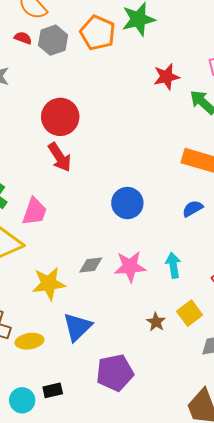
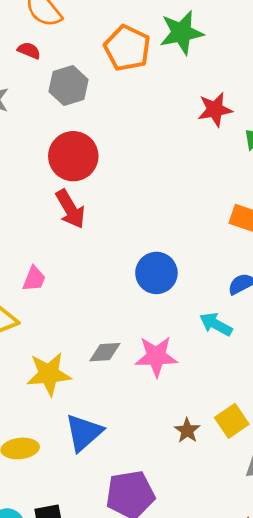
gray hexagon: (53, 40) -> (69, 86), moved
pink trapezoid: (34, 212) -> (34, 279), size x0.7
cyan arrow: (173, 265) -> (216, 324), moved, turned -55

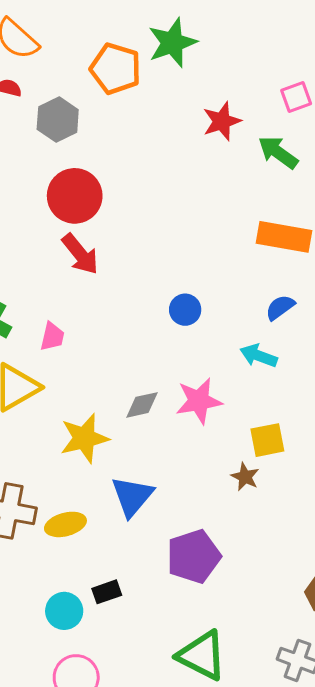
blue circle: (156, 273) -> (185, 310), size x0.7
yellow square: (232, 421) -> (267, 440), moved, turned 32

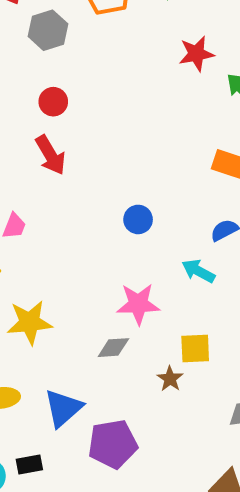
red circle: (75, 196) -> (53, 102), size x0.6
gray diamond: (142, 405) -> (113, 348), moved
blue triangle: (132, 496) -> (63, 408), moved

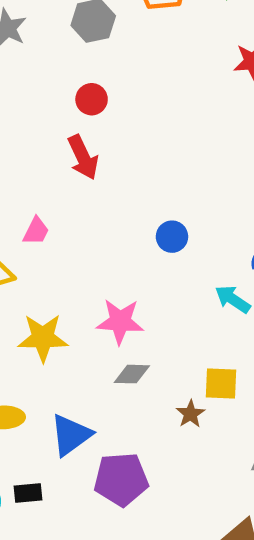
pink star: (138, 304) -> (120, 321), moved

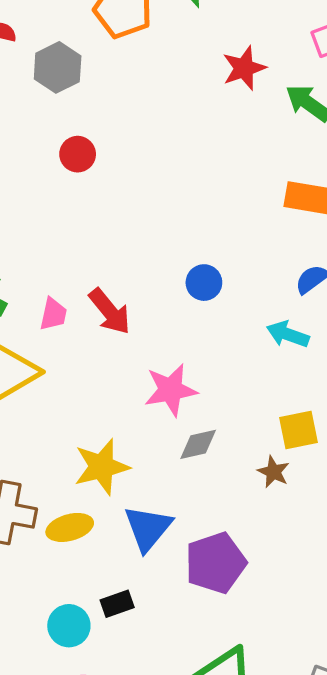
red arrow: (83, 157) -> (110, 311), moved
yellow star: (43, 338) -> (102, 467), moved

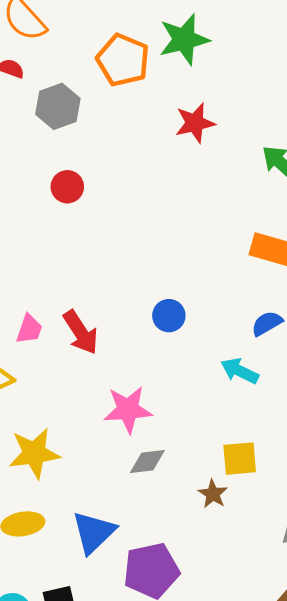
red star: (244, 68) -> (195, 123), moved
yellow star: (102, 467) -> (34, 453), moved

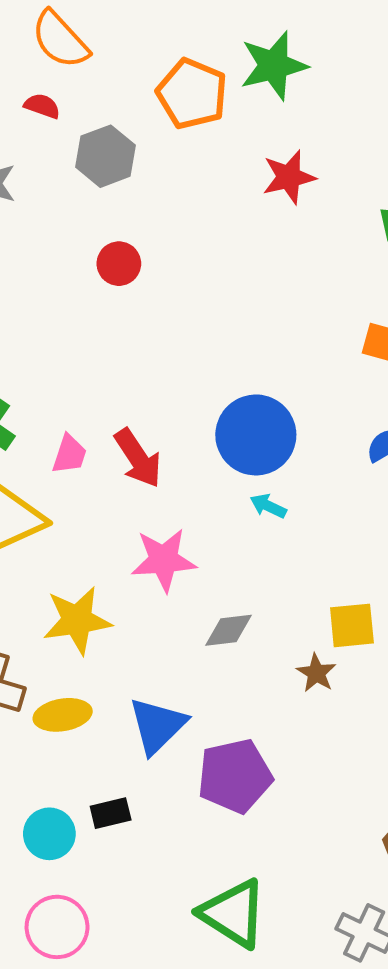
blue circle: (169, 316) -> (256, 435), size x1.8
cyan arrow: (240, 371) -> (268, 506), moved, size x0.7
pink star: (128, 410) -> (164, 560), moved

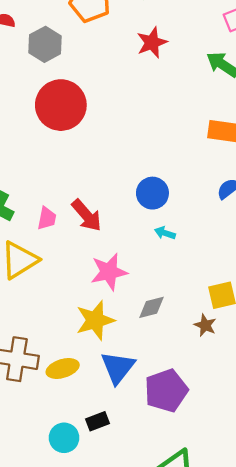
red circle: (119, 264) -> (61, 105), size x2.0
blue circle: (256, 435) -> (152, 193), size x0.7
yellow star: (77, 620) -> (95, 320), moved

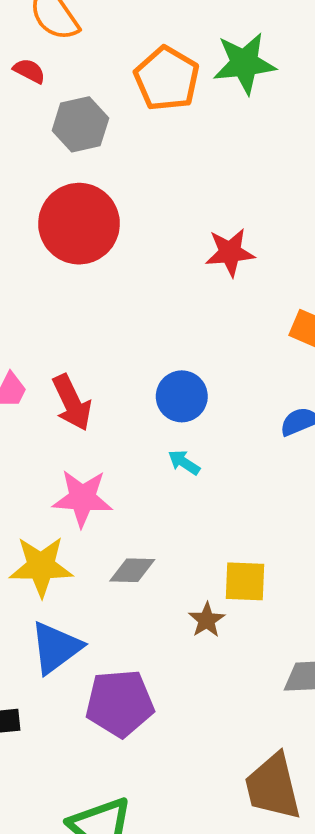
red star: (152, 43) -> (230, 252), moved

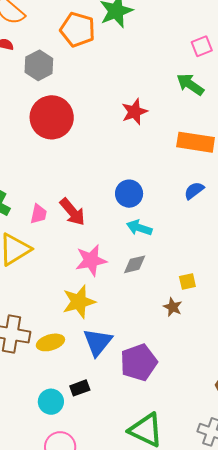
cyan arrow: (184, 462) -> (139, 228), size x1.4
gray diamond: (132, 570) -> (135, 264), moved
yellow square: (245, 581) -> (187, 282), size x0.7

